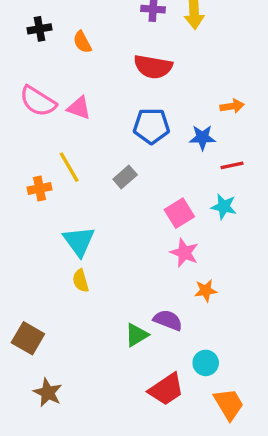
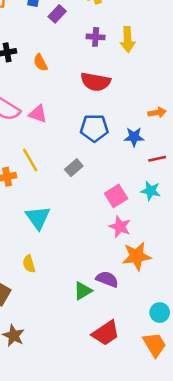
yellow semicircle: (81, 281) -> (29, 264), moved
orange star: (206, 291) -> (137, 256), size x1.6
cyan circle: (206, 363) -> (160, 313), moved

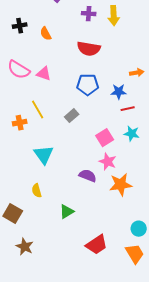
red line: (157, 159) -> (128, 109), moved
purple semicircle: (107, 279) -> (88, 176), moved
green triangle: (83, 291) -> (67, 212), moved

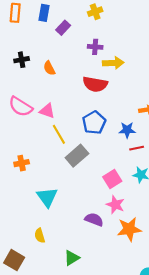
yellow arrow: (114, 16) -> (113, 63), moved, turned -90
blue pentagon: (88, 85) -> (94, 123), turned -30
yellow line: (38, 110) -> (59, 134), moved
gray rectangle: (72, 116) -> (77, 156), size x1.5

